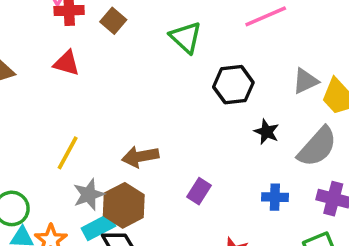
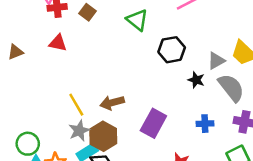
gray triangle: (305, 81) -> (216, 61), moved
gray semicircle: (317, 147) -> (231, 88), turned -76
yellow line: (68, 153) -> (76, 105), moved, turned -55
purple rectangle: (199, 191) -> (153, 123), size x1.6

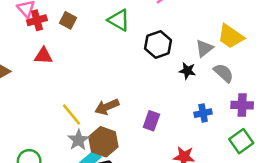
gray semicircle: (231, 88) -> (224, 73), size x0.7
purple rectangle: (153, 123) -> (151, 121), size x0.7

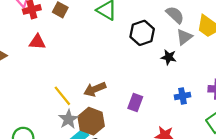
gray semicircle: (224, 73) -> (175, 15), moved

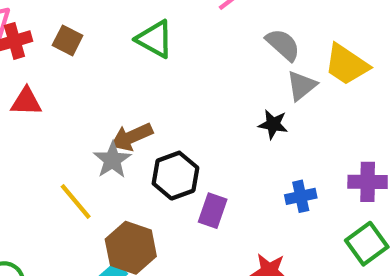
black hexagon: (142, 33) -> (175, 176), moved
brown arrow: (95, 89) -> (132, 137), moved
gray star: (68, 119) -> (112, 160), moved

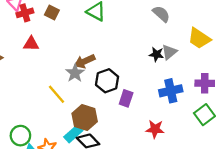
yellow trapezoid: (347, 65) -> (199, 38), moved
gray triangle: (302, 86) -> (169, 52), moved
blue cross: (301, 196) -> (171, 91), size x1.5

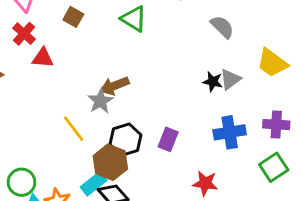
red cross: (25, 13) -> (24, 34), moved, turned -35
black hexagon: (107, 81) -> (126, 140), moved

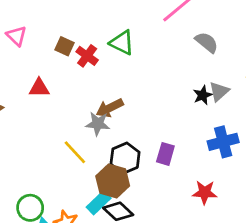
red cross: (24, 34) -> (87, 56), moved
black star: (213, 82) -> (203, 95), turned -30
gray star: (100, 101) -> (98, 124), turned -30

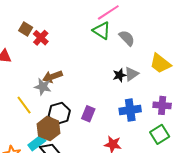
green triangle: (122, 43) -> (102, 31), moved

